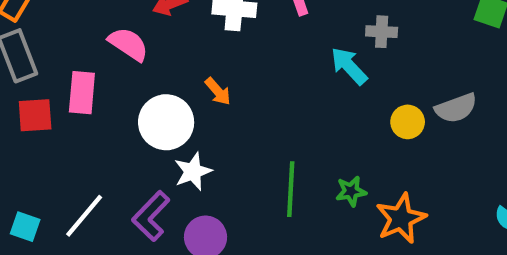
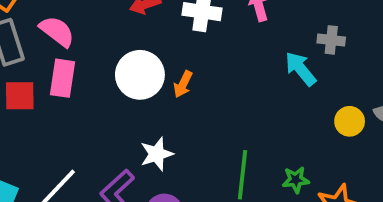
pink semicircle: (128, 44) -> (57, 31), moved
orange arrow: (218, 91) -> (183, 84), turned 64
white circle: (166, 122) -> (140, 75), moved

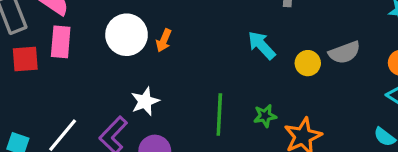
cyan arrow: (301, 69) -> (262, 45), moved

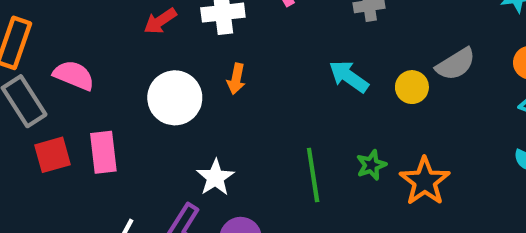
orange arrow: (164, 40) -> (236, 79), moved
pink rectangle: (61, 42) -> (103, 152), moved

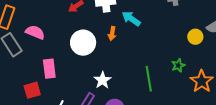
cyan arrow: (349, 76) -> (131, 19), moved
red square: (53, 155) -> (32, 90), moved
green star: (371, 165) -> (178, 65), moved

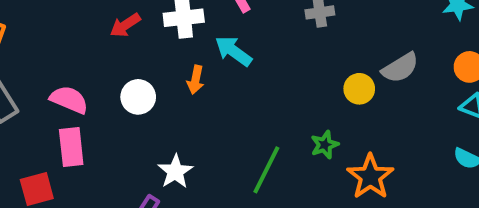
pink semicircle: (35, 32) -> (69, 100), moved
white circle: (83, 43) -> (138, 97), size x0.7
green line: (149, 79) -> (266, 170), turned 35

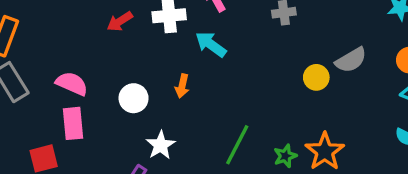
orange arrow: (195, 80) -> (182, 86), moved
white circle: (138, 97) -> (134, 98), moved
green star: (325, 145) -> (285, 156), moved

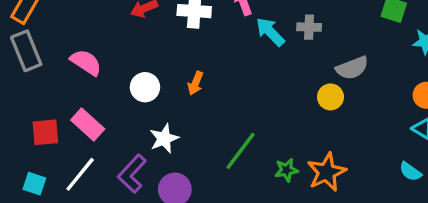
cyan arrow: (211, 44) -> (270, 32), moved
gray semicircle: (351, 60) -> (352, 68), moved
pink rectangle: (73, 123) -> (88, 124), moved, turned -52

